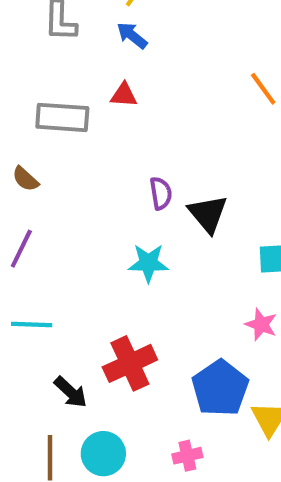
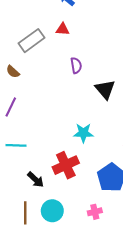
gray rectangle: (62, 117) -> (32, 41), turned -40
purple semicircle: (161, 193) -> (76, 65), moved
cyan star: (148, 263) -> (83, 133), moved

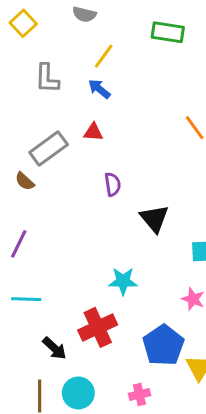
brown semicircle: (13, 72) -> (25, 181), moved

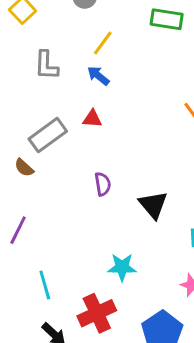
purple semicircle: (113, 184) -> (103, 184), moved
cyan line: (26, 299) -> (45, 285), moved, turned 72

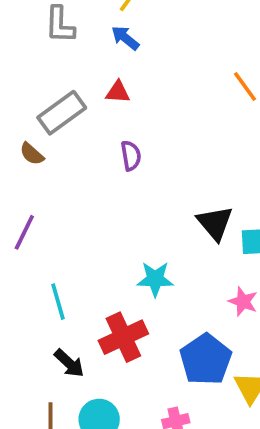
purple semicircle: (103, 184) -> (131, 156), moved
black triangle: (153, 205) -> (215, 223), moved

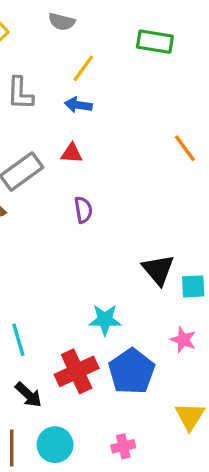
blue arrow: (125, 38) -> (78, 105), turned -30
blue pentagon: (206, 359) -> (132, 371), moved

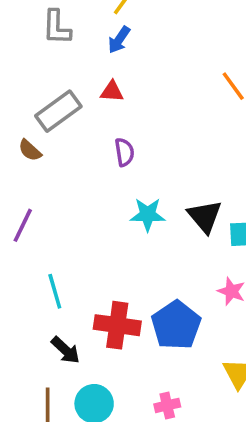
blue arrow: (78, 105) -> (119, 40), turned -65
cyan star: (105, 320) -> (148, 215), moved
red cross: (77, 371) -> (117, 325), turned 33

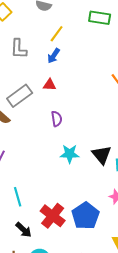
red cross: (117, 325) -> (53, 216), turned 30

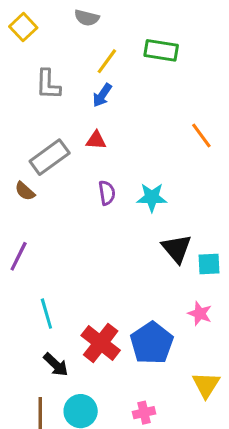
green rectangle: (100, 18) -> (161, 50), moved
cyan star: (70, 154) -> (152, 197), moved

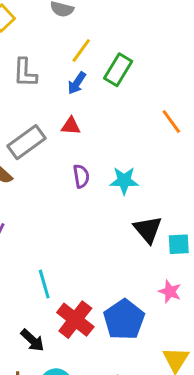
green rectangle: (161, 50) -> (118, 70), moved, turned -68
cyan line: (46, 314) -> (44, 284), moved

